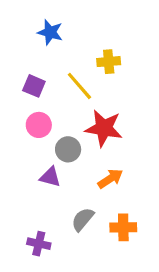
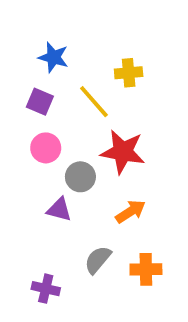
blue star: (50, 32) -> (53, 57), moved

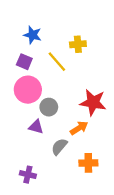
pink circle: (46, 148) -> (28, 90), size x1.5
red star: (123, 152) -> (93, 102), moved
gray semicircle: (98, 260) -> (59, 147), moved

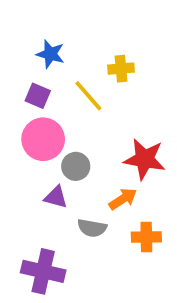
gray semicircle: (59, 147) -> (92, 228), turned -120
orange cross: (88, 163) -> (146, 237), moved
purple cross: (28, 175) -> (43, 271), size x1.6

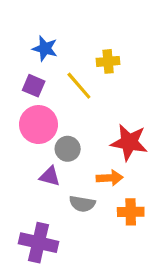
orange arrow: (123, 199) -> (110, 178), turned 30

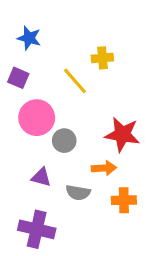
blue star: (45, 49) -> (29, 38), moved
purple square: (34, 86) -> (18, 78), moved
purple triangle: (50, 176) -> (41, 177), moved

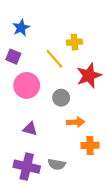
blue star: (29, 38) -> (21, 28), turned 30
red star: (122, 134) -> (89, 75), moved, turned -30
gray circle: (64, 141) -> (61, 98), moved
gray semicircle: (78, 193) -> (57, 164), moved

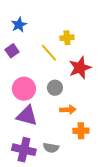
purple square: (13, 57) -> (12, 51), turned 32
pink circle: (27, 85) -> (24, 89), moved
purple triangle: (30, 129) -> (27, 116), size x1.6

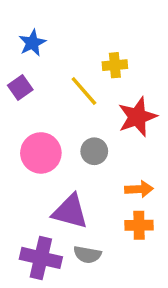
orange arrow: (68, 110) -> (139, 189), moved
purple triangle: (27, 116) -> (70, 211), moved

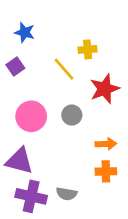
blue star: (32, 43) -> (25, 32), turned -30
purple triangle: (70, 211) -> (19, 161), moved

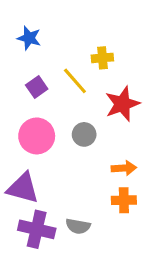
purple square: (15, 66) -> (37, 87), moved

